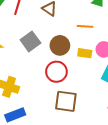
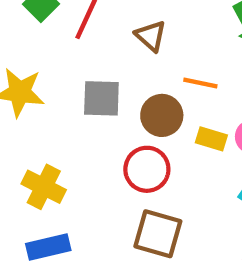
orange line: (85, 26) -> (200, 83), moved
gray square: (30, 41) -> (101, 98), turned 30

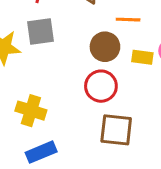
gray square: (101, 98) -> (41, 32), moved

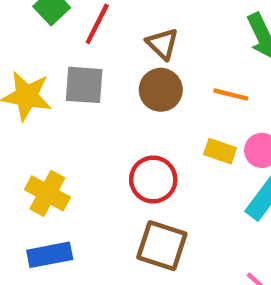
orange line: (128, 20) -> (231, 94), moved
brown circle: (105, 47) -> (161, 90), moved

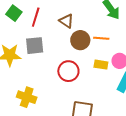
brown circle: (161, 90) -> (80, 40), moved
red circle: (153, 179) -> (68, 71), moved

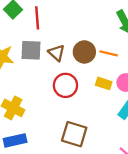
red line: (36, 17) -> (37, 18), turned -30
brown triangle: (66, 21) -> (57, 53), moved

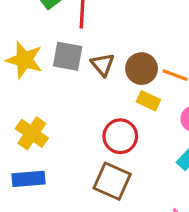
yellow rectangle: (104, 83) -> (148, 101), moved
red circle: (65, 85) -> (120, 136), moved

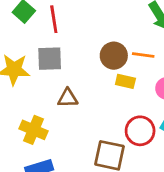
brown triangle: (103, 65) -> (68, 98), moved, turned -40
red circle: (120, 136) -> (140, 131), moved

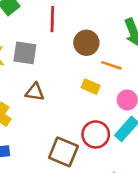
red line: (54, 19) -> (52, 19), moved
brown circle: (114, 56) -> (86, 43), moved

